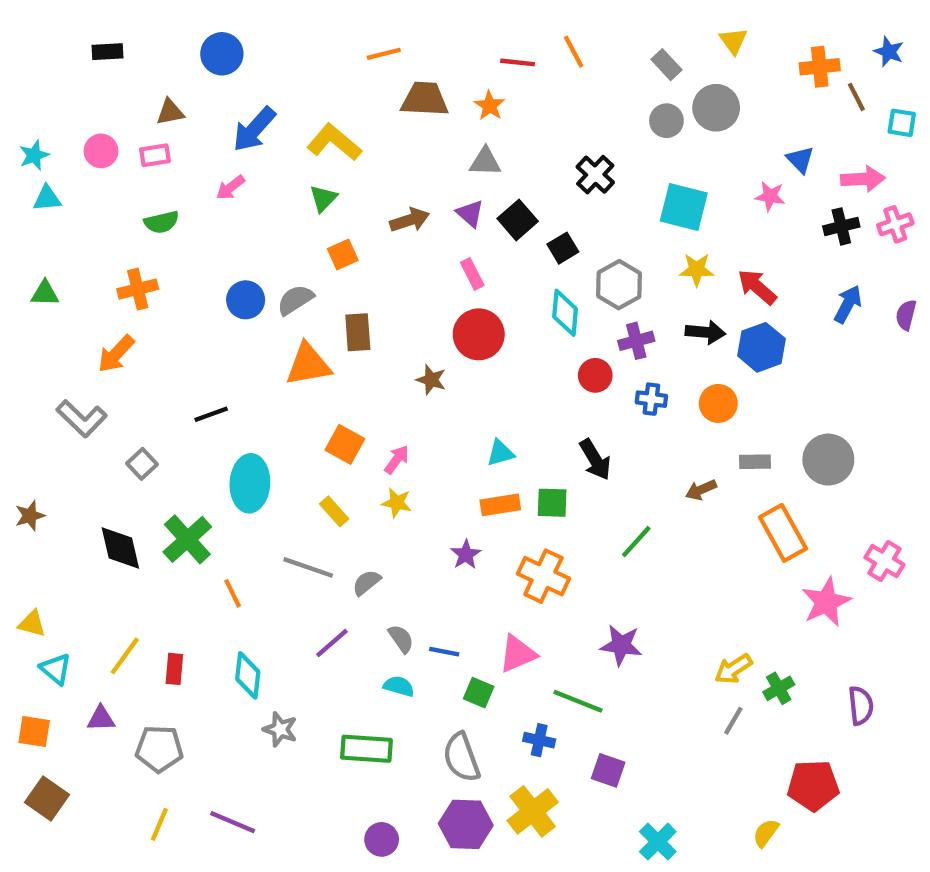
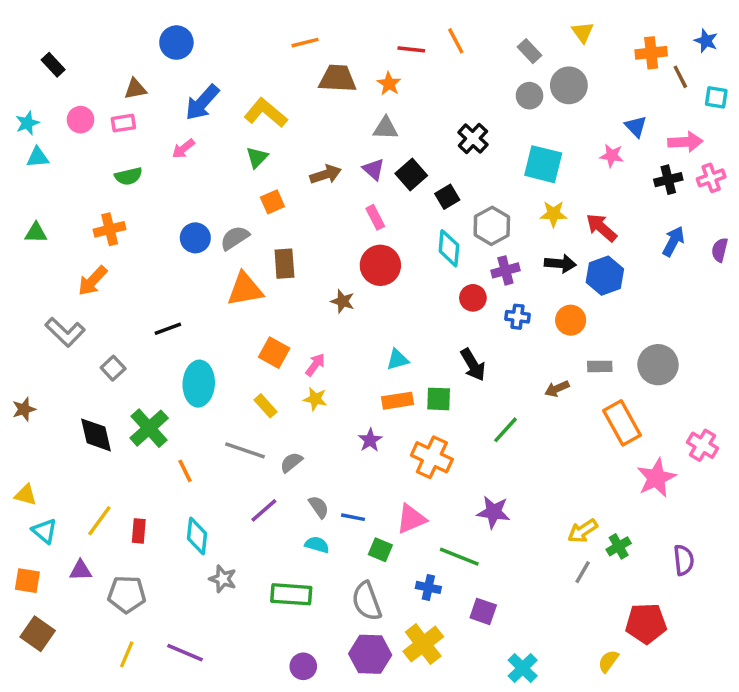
black rectangle: (107, 52) -> (53, 65), moved, turned 50

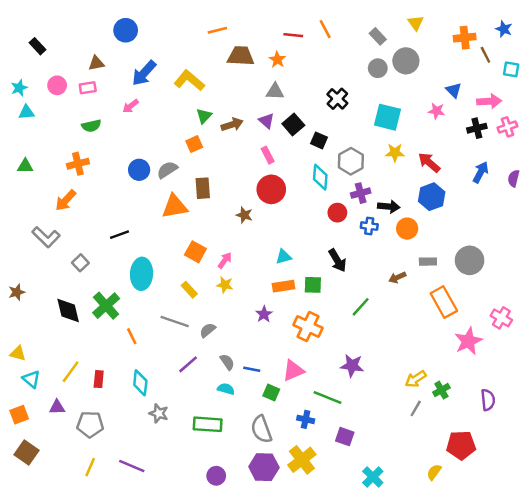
green triangle: (257, 157) -> (204, 116), moved
black square: (447, 197) -> (319, 140), turned -35
black arrow: (560, 264) -> (389, 207), moved
orange square: (27, 581) -> (19, 415), turned -30

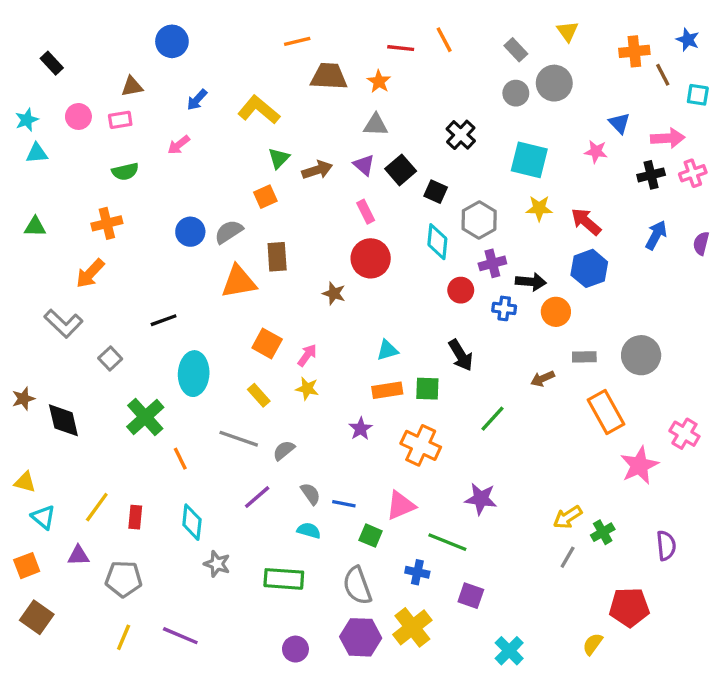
blue arrow: (144, 73) -> (197, 100), size x0.6
black diamond: (68, 311) -> (63, 420), moved

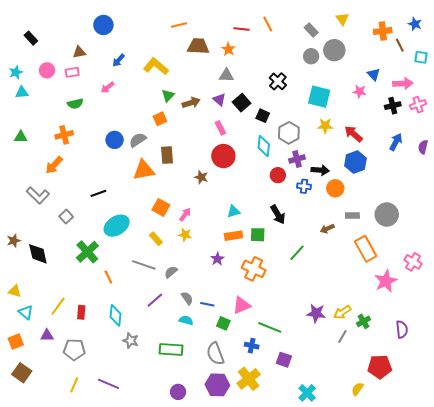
cyan ellipse: (194, 374) -> (117, 226), turned 55
purple star: (481, 499) -> (316, 313), moved

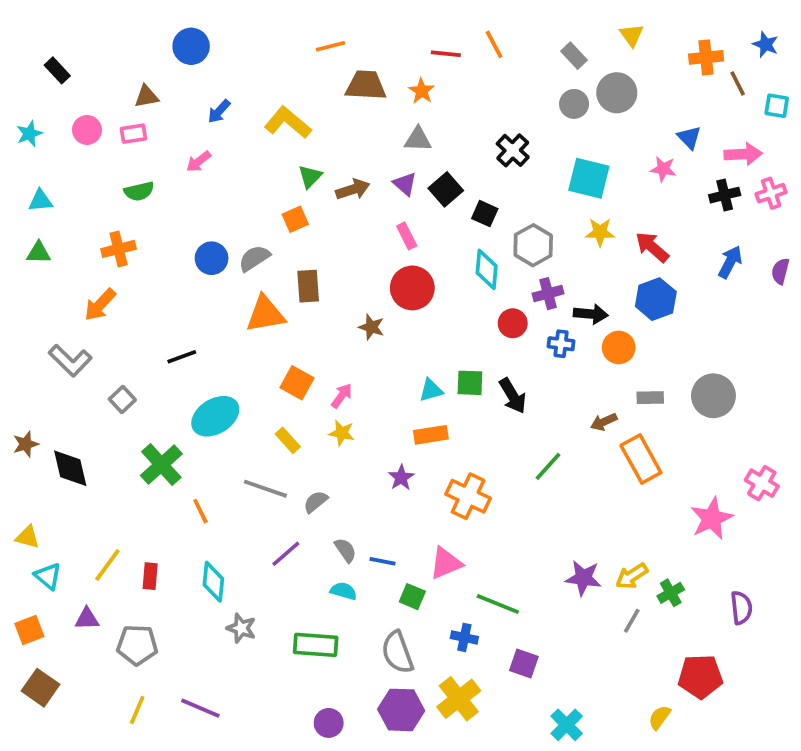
cyan triangle: (22, 93) -> (41, 201), moved
green square: (258, 235) -> (470, 383), moved
orange rectangle: (366, 249) -> (641, 459), moved

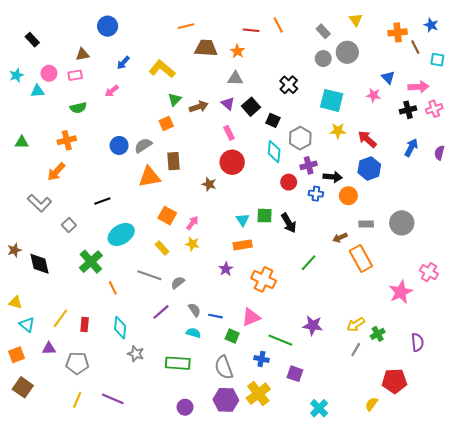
cyan triangle: (41, 201) -> (37, 91), moved
cyan triangle: (431, 390) -> (243, 220), turned -48
purple star: (583, 578) -> (313, 326), moved

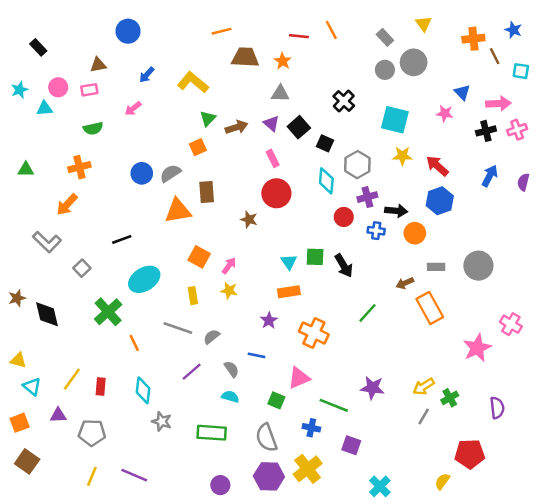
yellow rectangle: (162, 248) -> (193, 296), turned 32
blue line: (215, 316) -> (256, 355), moved

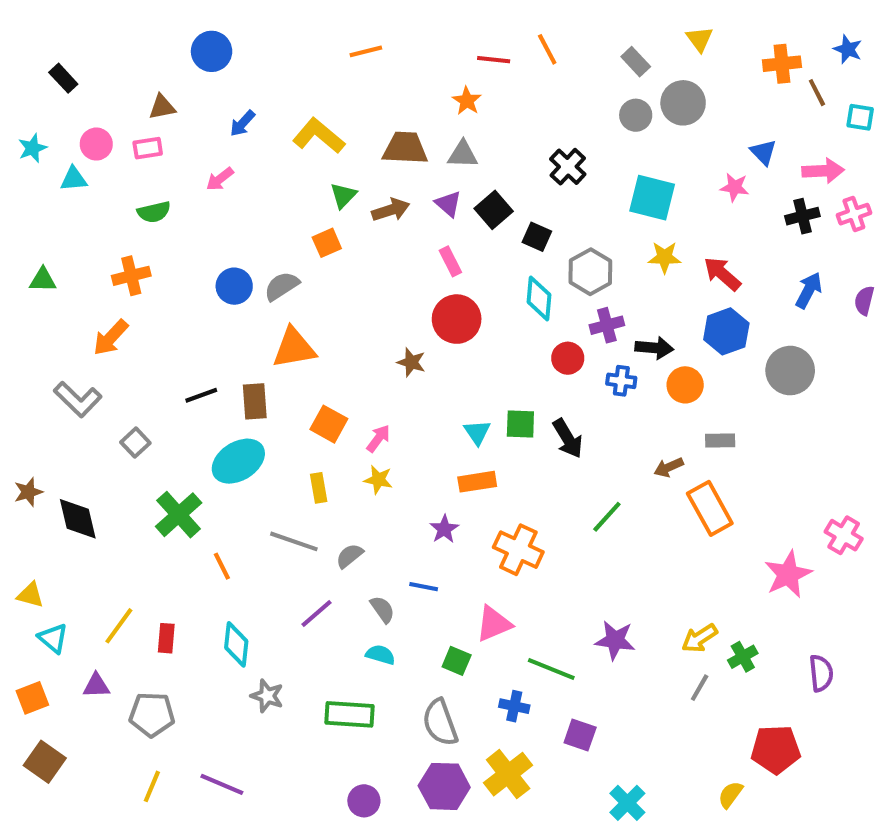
brown trapezoid: (245, 57) -> (405, 148), moved
brown rectangle: (207, 192) -> (255, 401), moved
gray circle: (478, 266) -> (790, 371), moved

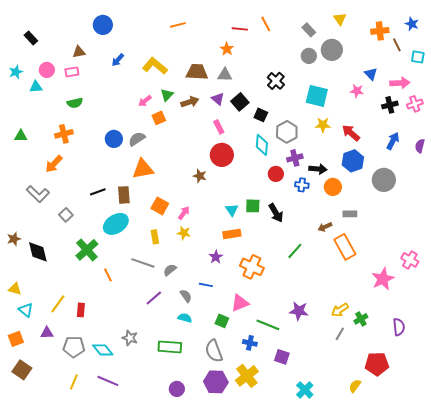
pink arrow: (220, 179) -> (145, 101), moved
cyan diamond: (236, 644) -> (103, 350), moved, turned -45

